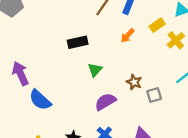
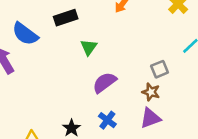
brown star: (134, 82) -> (151, 92), moved
blue semicircle: (40, 100) -> (25, 34), moved

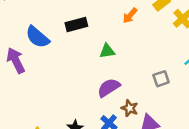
green triangle: (89, 47) -> (107, 51), moved, turned 42
brown star: (151, 92) -> (130, 108), moved

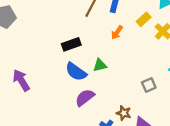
blue semicircle: (37, 37) -> (76, 72), moved
purple semicircle: (109, 88) -> (85, 98), moved

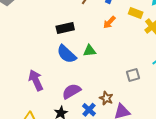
yellow rectangle: (144, 19) -> (136, 13), turned 56
purple arrow: (21, 80) -> (36, 80), moved
purple semicircle: (85, 98) -> (71, 91), moved

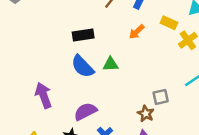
brown star: (106, 98) -> (146, 114), moved

